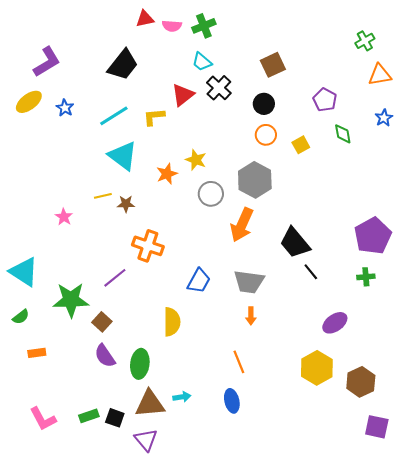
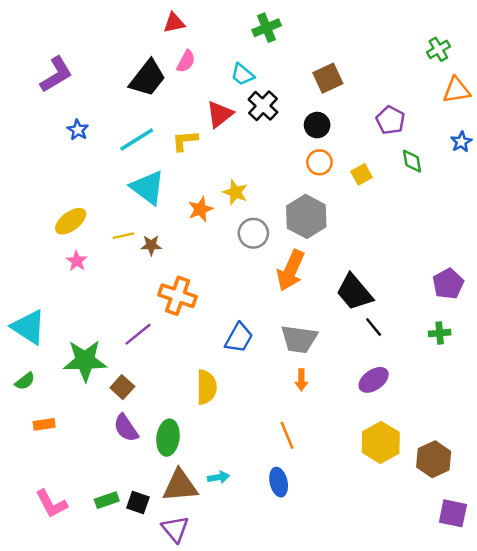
pink semicircle: (172, 26) -> (186, 61), moved, turned -66
green cross: (204, 26) -> (267, 28), moved
yellow ellipse: (29, 102) -> (71, 221), moved
purple pentagon: (373, 236) -> (448, 284), size x0.7
purple ellipse: (335, 323) -> (374, 380), moved

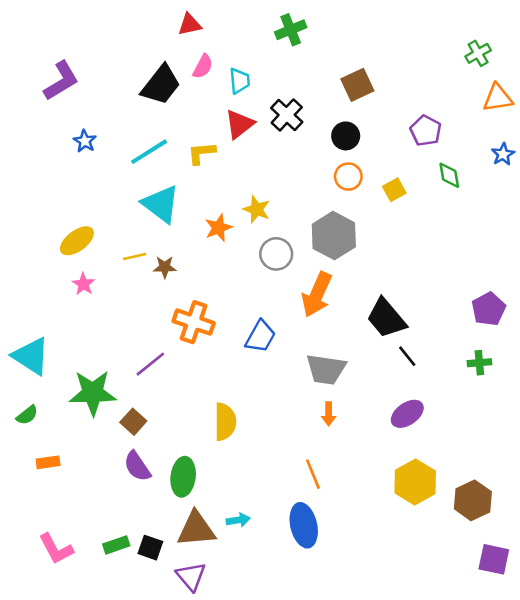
cyan trapezoid: (243, 75) -> (239, 81), moved, turned -135
blue trapezoid: (239, 338) -> (260, 336), moved
blue ellipse: (279, 482) -> (304, 525), size x1.4

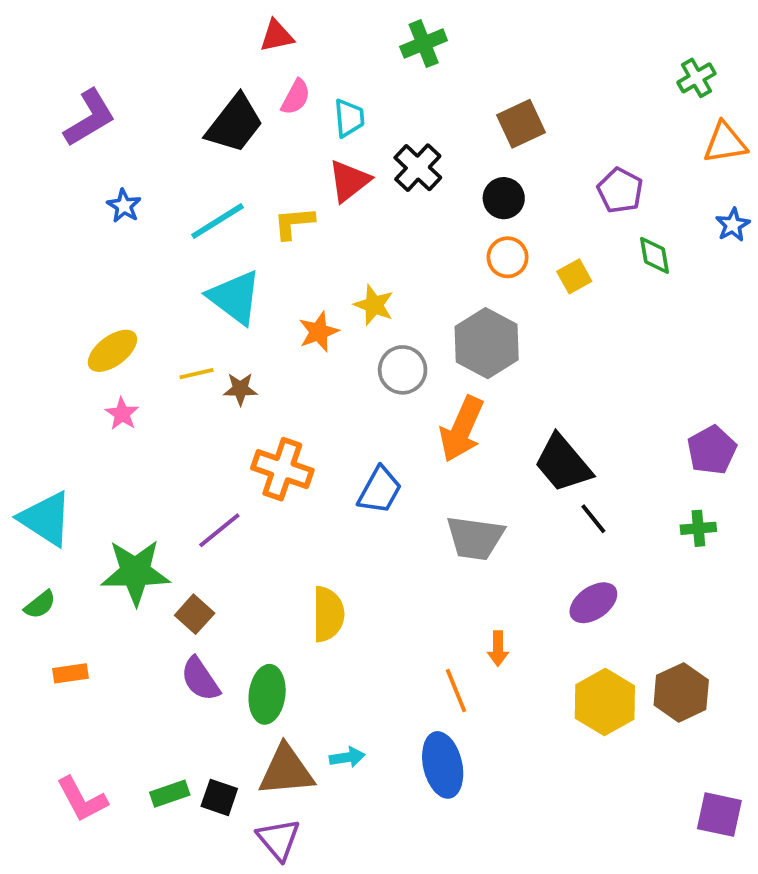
orange arrow: (329, 414) -> (498, 649), moved
brown hexagon: (473, 500) -> (681, 692), moved

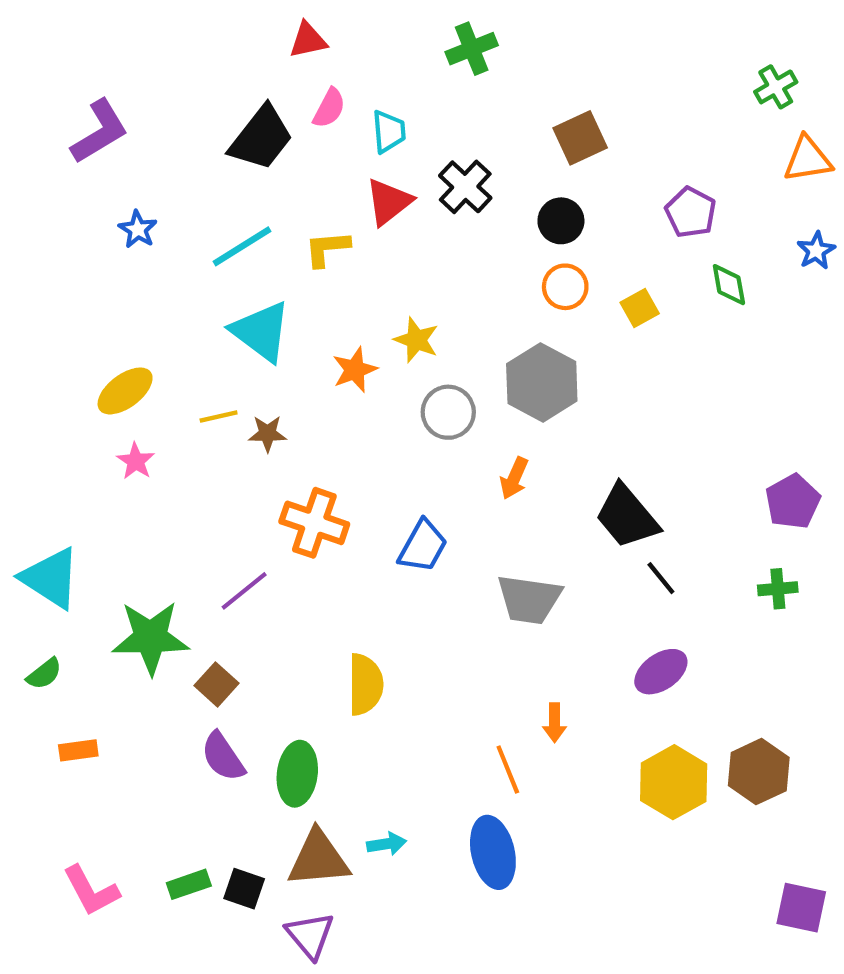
orange arrow: (462, 429) -> (514, 478), size x0.6

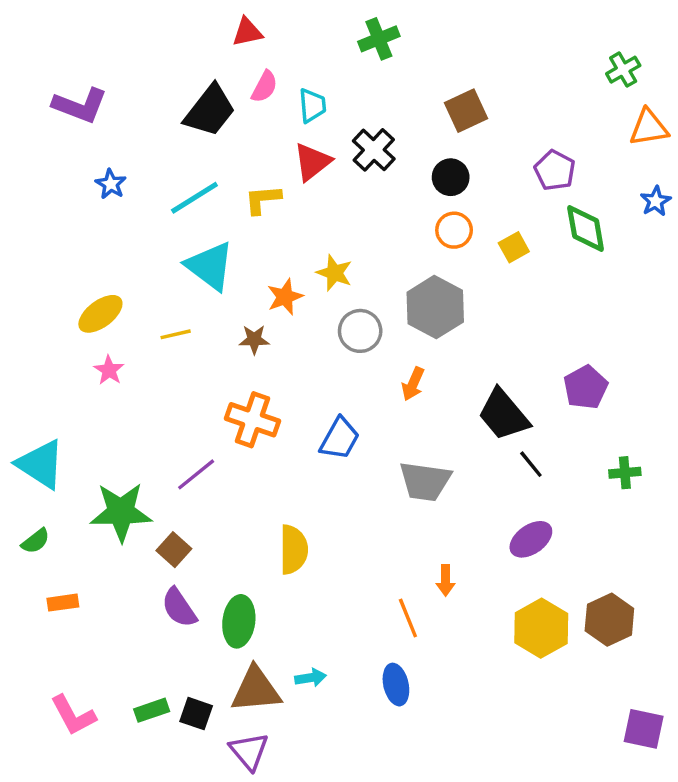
purple L-shape: (100, 132) -> (80, 105), turned 52
green diamond: (729, 285) -> (586, 228), size x1.4
brown star: (268, 433) -> (254, 339), moved
purple pentagon: (793, 502) -> (586, 387), moved
blue ellipse: (493, 852) -> (396, 685), size x0.7

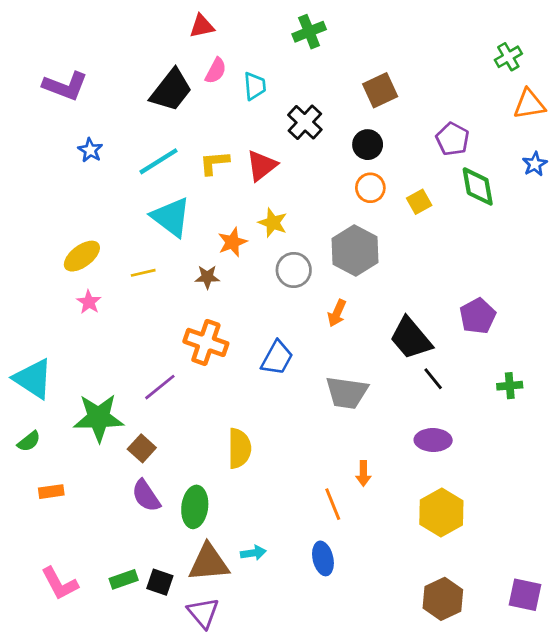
red triangle: (312, 162) -> (262, 165), moved
purple ellipse: (531, 539) -> (433, 440), turned 36
brown hexagon: (609, 620) -> (443, 599), moved

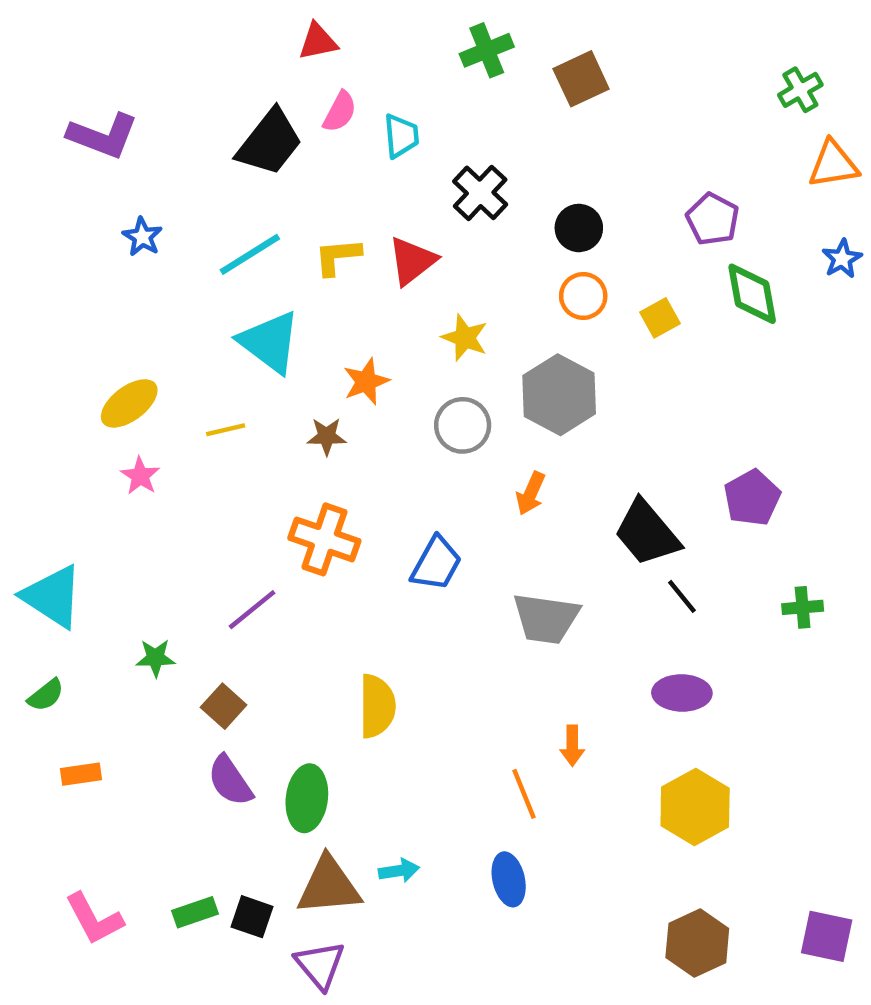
brown square: (380, 90) -> (581, 79), moved
yellow star: (273, 223) -> (465, 338), moved
green star: (99, 418) -> (156, 658), size x0.5

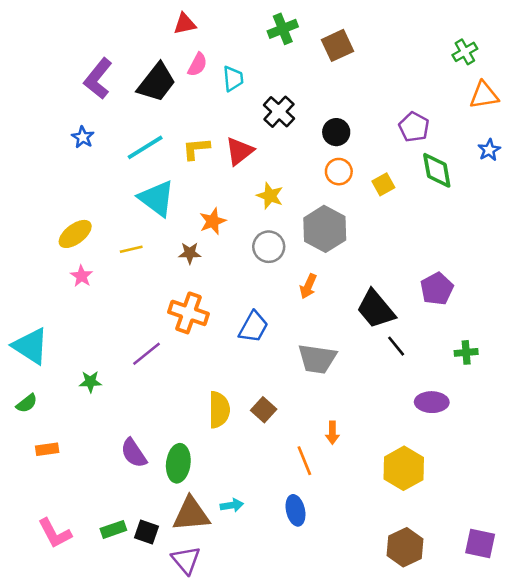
purple L-shape: (103, 136) -> (98, 79), moved, turned 108
purple ellipse: (682, 693) -> (432, 402), moved
brown square: (224, 706) -> (264, 410), moved

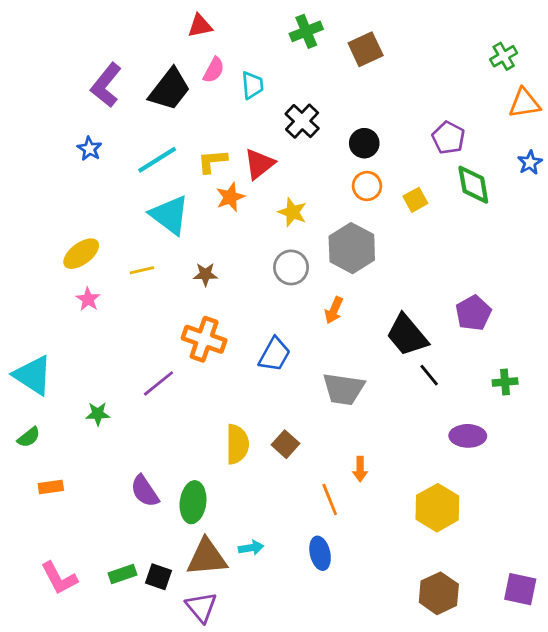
orange star: (213, 221) -> (230, 197), moved

